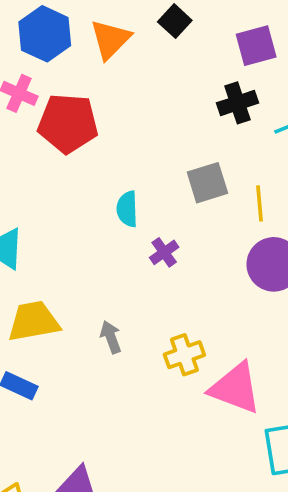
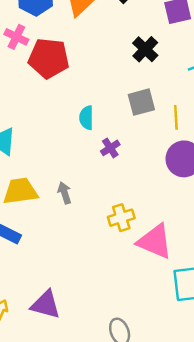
black cross: (238, 103) -> (145, 49), moved, turned -30
gray arrow: (111, 337) -> (64, 193), moved

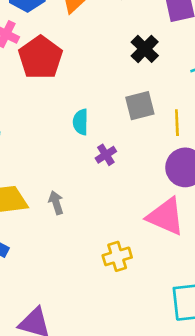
red pentagon: (49, 58) -> (41, 58), turned 30
yellow cross: (121, 218) -> (117, 256), moved
pink triangle: (155, 242) -> (166, 216), moved

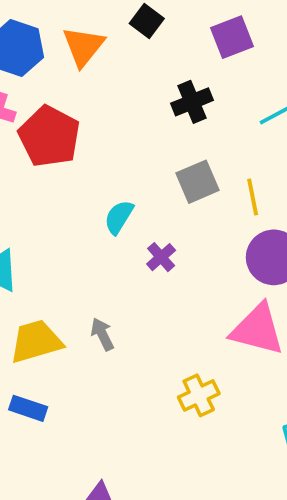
black cross: (145, 49) -> (192, 102), turned 32
cyan semicircle: (81, 122) -> (119, 217), turned 40

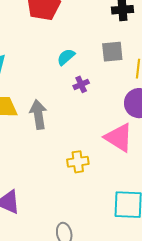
gray arrow: (102, 334) -> (38, 115), size x1.6

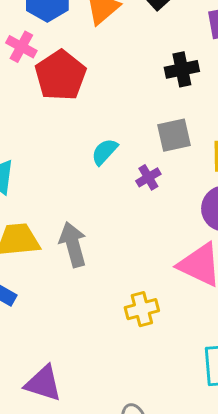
purple cross: (81, 84) -> (148, 177), moved

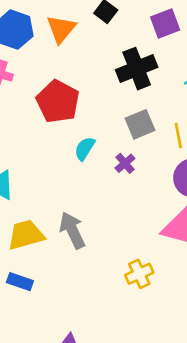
black cross: (182, 69) -> (137, 69), size x1.4
red pentagon: (61, 75) -> (58, 102), moved

